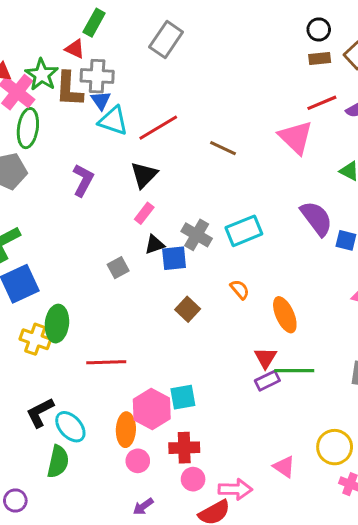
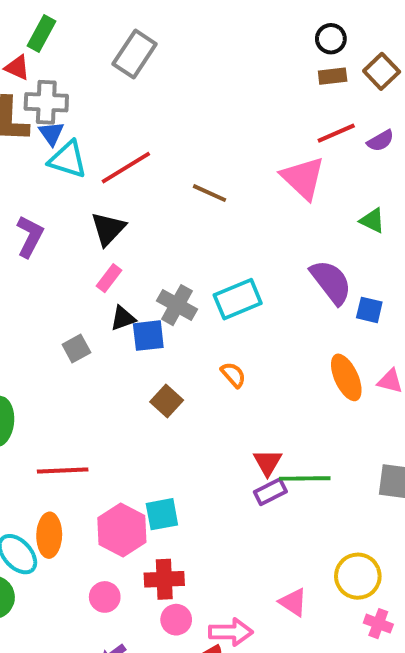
orange ellipse: (285, 315) -> (346, 377), moved
orange ellipse: (126, 430) -> (49, 535), moved

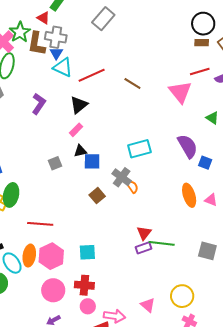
black circle: (331, 39) -> (203, 24), size x1.5
brown line: (210, 193) -> (132, 84), moved
gray cross: (177, 305) -> (122, 177), moved
pink hexagon: (122, 530) -> (51, 256), moved
pink circle: (105, 597) -> (53, 290), size x1.5

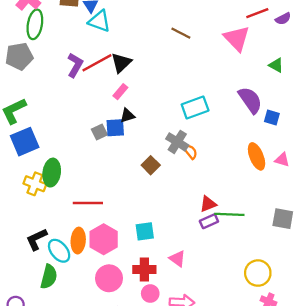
red line: (92, 75) -> (97, 63), moved
blue square: (92, 161) -> (115, 128), moved
red triangle: (144, 233) -> (208, 204), turned 35
pink triangle: (148, 305) -> (177, 259), moved

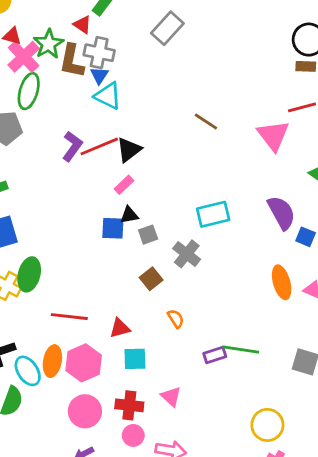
gray square: (99, 132) -> (148, 235), moved
orange semicircle: (190, 152) -> (176, 319), moved
red triangle: (208, 204) -> (120, 328), moved

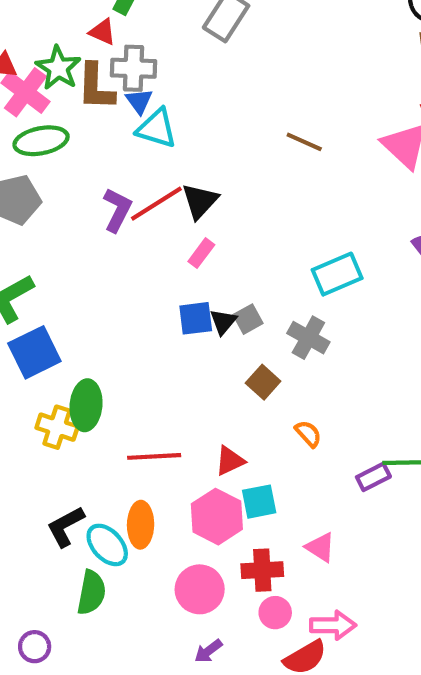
green ellipse: (29, 91) -> (41, 141), turned 72
black triangle: (129, 215) -> (223, 322), moved, turned -30
pink hexagon: (84, 363) -> (217, 517), moved

